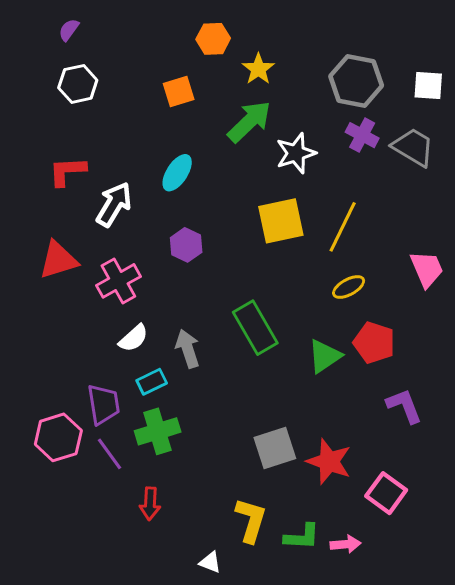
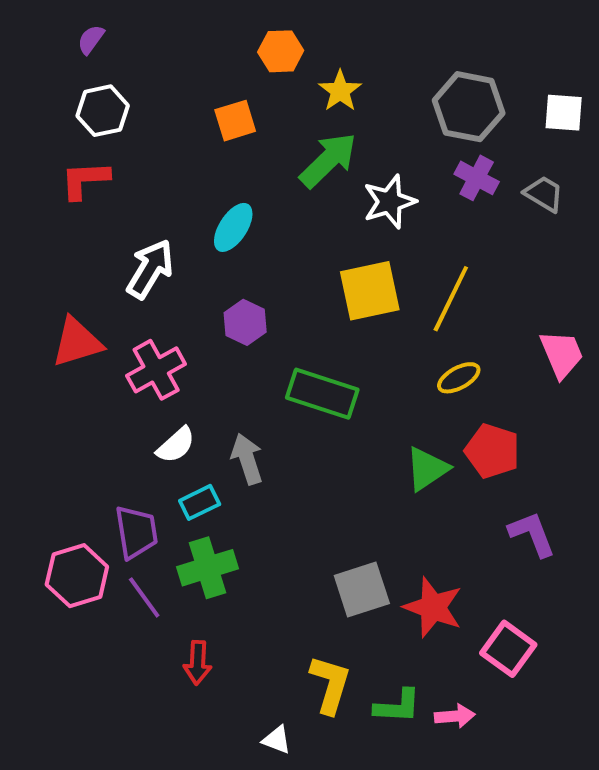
gray trapezoid: (413, 147) -> (544, 194), size x0.7
red L-shape: (67, 171) -> (85, 180), moved
green rectangle: (255, 328) -> (322, 394), moved, turned -42

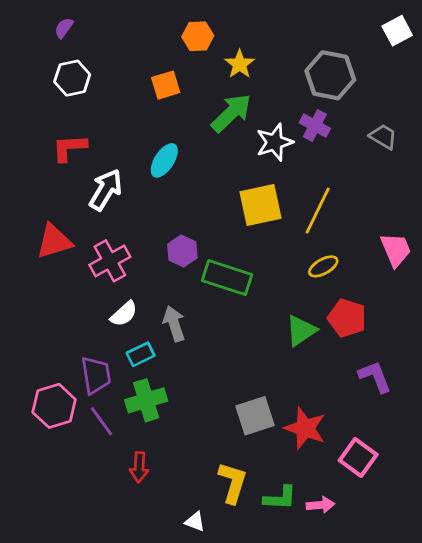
white square: (564, 113) -> (397, 31), moved, turned -32
purple cross: (477, 178) -> (315, 126), moved
red L-shape: (85, 180) -> (69, 148), moved
purple hexagon: (245, 322) -> (182, 251), moved

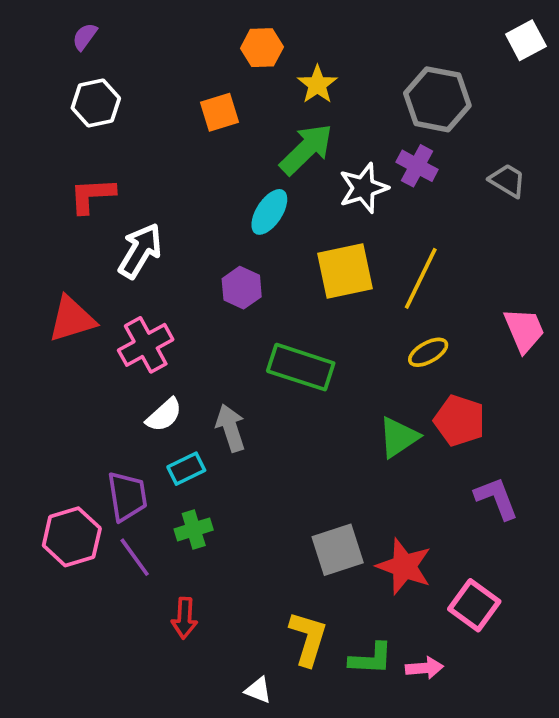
cyan ellipse: (164, 160) -> (269, 212), moved
purple hexagon: (182, 251) -> (242, 288), moved
green cross: (146, 400) -> (194, 529), size x0.7

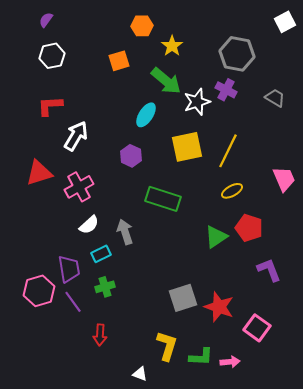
green arrow: (306, 149) -> (166, 81), turned 84

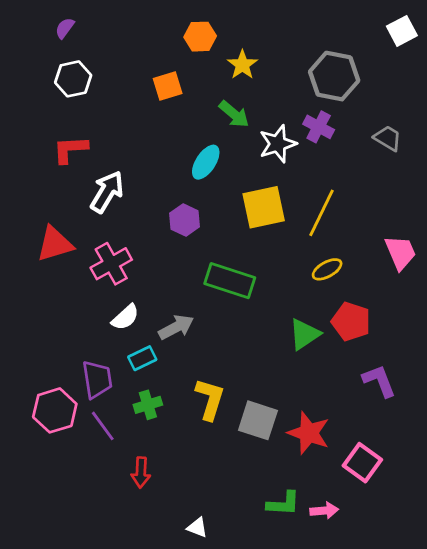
green arrow: (166, 81) -> (234, 114), size x0.7
gray arrow: (125, 232) -> (176, 327), turned 80
gray square: (183, 298) -> (258, 420), turned 36
yellow L-shape: (167, 346) -> (210, 399), moved

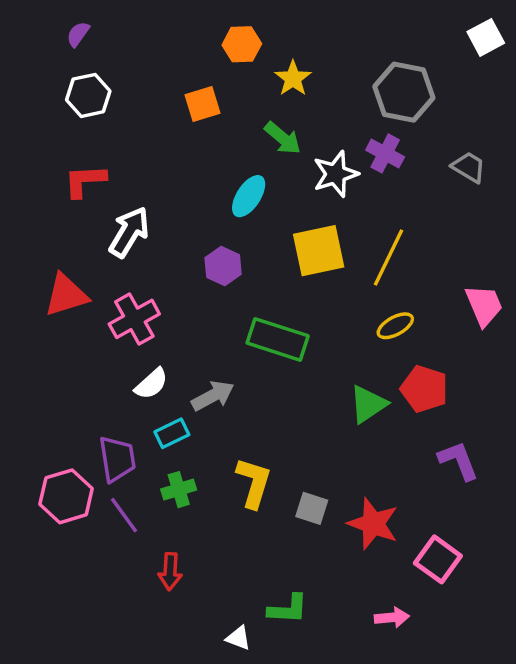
gray square: (258, 420) -> (312, 508), size x0.7
green L-shape: (283, 504) -> (288, 609), moved

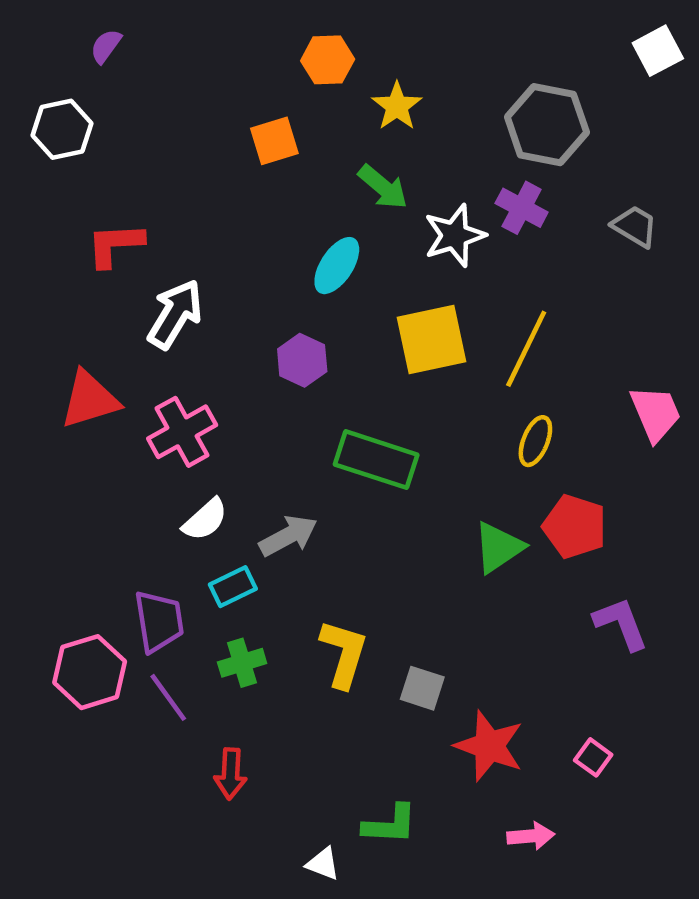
white hexagon: (88, 95) -> (62, 129), moved
yellow ellipse: (395, 326) -> (535, 441), turned -39
red star: (373, 524) -> (489, 746), moved
pink square: (438, 559) -> (593, 757), size x0.6

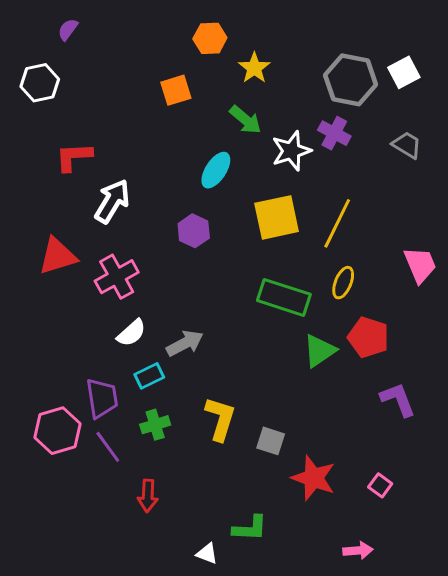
white square: (658, 51) -> (404, 72), moved
green rectangle: (376, 460) -> (284, 297), moved
pink arrow: (531, 836) -> (358, 551), moved

